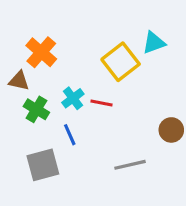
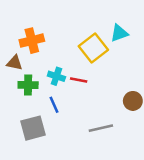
orange cross: (41, 52) -> (32, 41), turned 35
cyan cross: (73, 98) -> (56, 76), turned -35
green cross: (36, 109) -> (28, 85), turned -30

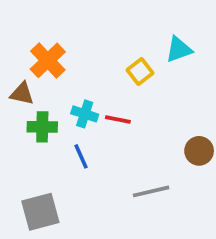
orange cross: (32, 41) -> (48, 60), turned -30
yellow square: (93, 48) -> (140, 72), size x0.6
gray square: (33, 128) -> (40, 212), moved

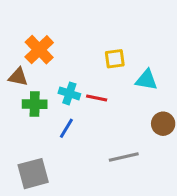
cyan triangle: (179, 49) -> (146, 80), moved, turned 30
yellow square: (140, 72) -> (115, 59), turned 30
blue line: (81, 156) -> (66, 128), turned 55

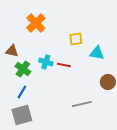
orange cross: (39, 50) -> (36, 23), moved
green cross: (35, 104) -> (23, 69), turned 35
blue line: (66, 128) -> (22, 92), moved

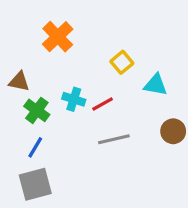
yellow square: (76, 39) -> (122, 62), turned -32
red line: (64, 65) -> (103, 104), turned -40
gray line: (82, 104) -> (114, 139), moved

